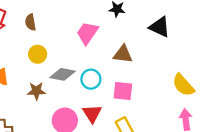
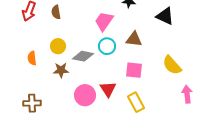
yellow circle: (38, 54) -> (58, 46), moved
cyan circle: (91, 79) -> (107, 46), moved
yellow semicircle: (183, 85) -> (172, 65), moved

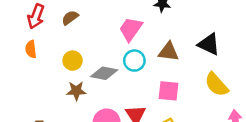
brown semicircle: (56, 12) -> (70, 18), turned 64
black triangle: (165, 16) -> (209, 44), moved
orange semicircle: (32, 58) -> (31, 49), moved

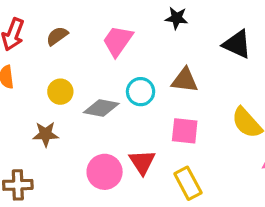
pink trapezoid: (131, 29) -> (118, 41), moved
black triangle: (209, 44) -> (237, 44), moved
brown star: (76, 91) -> (46, 134), moved

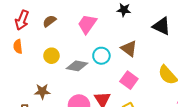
brown triangle: (185, 80) -> (129, 49), turned 30
pink square: (185, 131) -> (129, 80), turned 30
brown star: (46, 134) -> (42, 91), moved

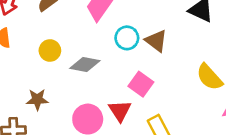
cyan circle: (101, 56) -> (127, 38), moved
pink square: (129, 80) -> (141, 84), moved

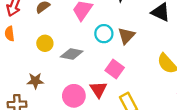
brown triangle: (156, 41) -> (126, 36), turned 36

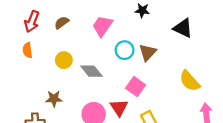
gray diamond: (72, 54) -> (91, 71), turned 40

